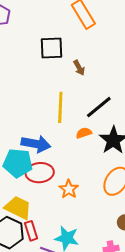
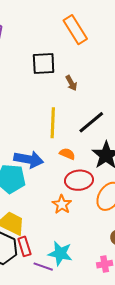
orange semicircle: (84, 133) -> (67, 154), moved, turned 42
red ellipse: (40, 173) -> (79, 180), moved

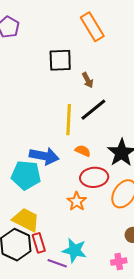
black line: (91, 122) -> (93, 110), moved

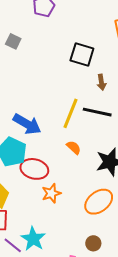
black line: (93, 110) -> (97, 112), turned 32
blue arrow: (44, 156) -> (27, 124), moved
red ellipse: (94, 177) -> (34, 169), moved

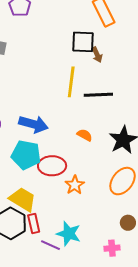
black square: (82, 55) -> (83, 42), moved
brown arrow: (101, 82) -> (97, 55), moved
yellow line: (71, 113) -> (71, 82), moved

